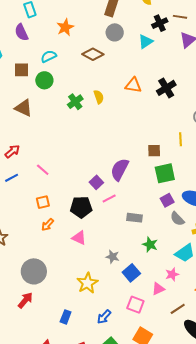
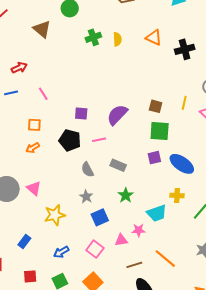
purple square: (96, 182) -> (81, 113), moved, turned 32
gray semicircle: (177, 219) -> (87, 170), moved
pink triangle: (79, 238) -> (34, 188), moved

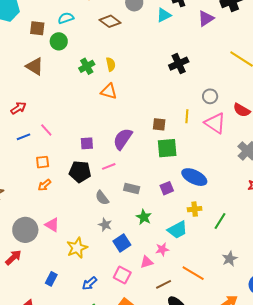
orange triangle: (154, 38) -> (109, 91), moved
blue line: (11, 93) -> (24, 137), moved
purple square: (154, 158) -> (167, 188), moved

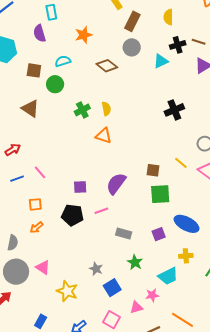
yellow line: (187, 116) -> (181, 163), turned -56
gray semicircle: (102, 198) -> (13, 243), moved, turned -133
yellow star: (77, 248) -> (67, 291), turned -30

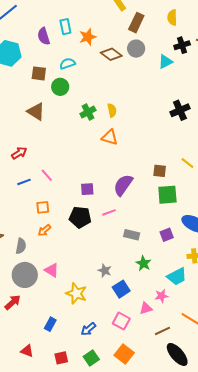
cyan rectangle: (51, 12) -> (65, 27), moved
brown diamond: (107, 66) -> (111, 54), moved

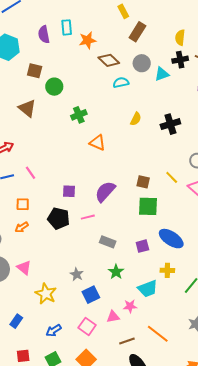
yellow semicircle: (172, 17) -> (180, 38), moved
gray circle: (136, 49) -> (142, 63), moved
cyan semicircle: (68, 64) -> (121, 82), moved
yellow semicircle: (112, 110) -> (136, 119), moved, turned 32

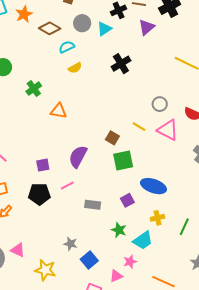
yellow semicircle: (136, 119) -> (75, 68), moved, turned 48
black cross: (170, 124) -> (121, 64), moved
brown square: (143, 182) -> (112, 138), turned 32
green star: (116, 272) -> (119, 230), moved

